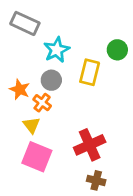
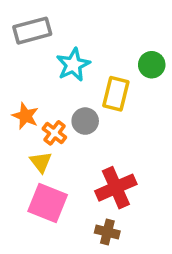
gray rectangle: (25, 23) -> (32, 31), turned -40
gray circle: (51, 80) -> (85, 121), moved
brown cross: (96, 180) -> (107, 232), moved

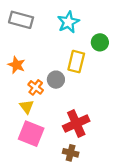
gray rectangle: (32, 31) -> (21, 20), turned 30
cyan star: (73, 65) -> (68, 22), moved
orange star: (25, 116) -> (17, 65), moved

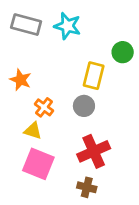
cyan star: (68, 22) -> (67, 26), moved, turned -30
gray circle: (56, 80) -> (84, 106), moved
yellow triangle: (27, 107) -> (33, 131), turned -35

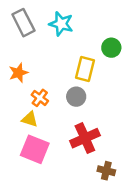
gray rectangle: (26, 25) -> (23, 23), turned 48
orange star: (21, 80) -> (18, 73), turned 30
brown cross: (87, 187) -> (106, 171), moved

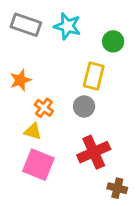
gray rectangle: (23, 23) -> (26, 25), turned -44
green circle: (111, 48) -> (113, 41), moved

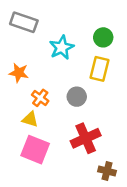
cyan star: (67, 26) -> (62, 47), moved, turned 30
yellow rectangle: (94, 76) -> (99, 69), moved
orange star: (20, 80) -> (19, 73), turned 30

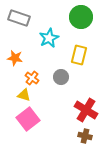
green circle: (103, 37) -> (81, 17), moved, size x1.5
red cross: (86, 138) -> (86, 110), moved, turned -35
pink square: (35, 150) -> (28, 119), turned 30

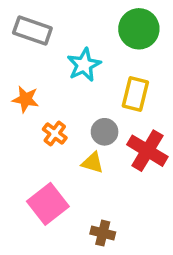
yellow triangle: (24, 95) -> (93, 163), moved
red cross: (86, 110) -> (147, 151), moved
brown cross: (85, 136) -> (103, 233), moved

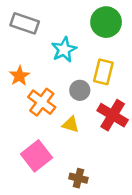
orange star: (26, 99) -> (19, 76), turned 30
gray circle: (105, 132) -> (80, 90), moved
orange cross: (55, 134) -> (42, 102), size x1.5

